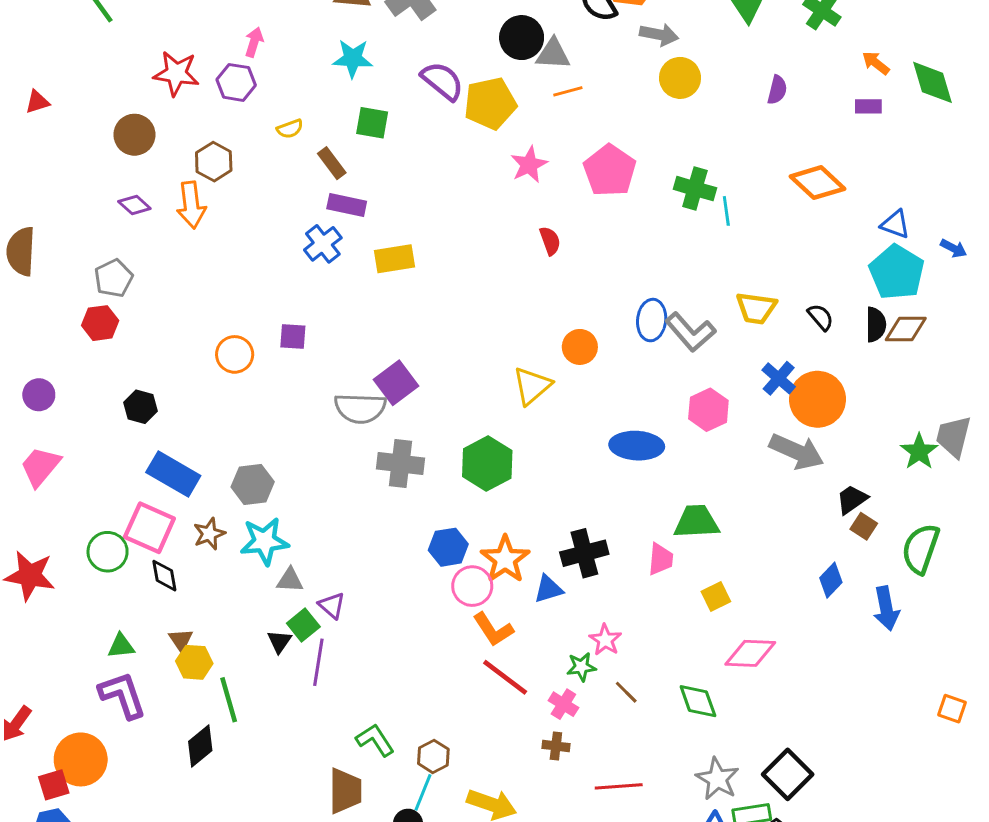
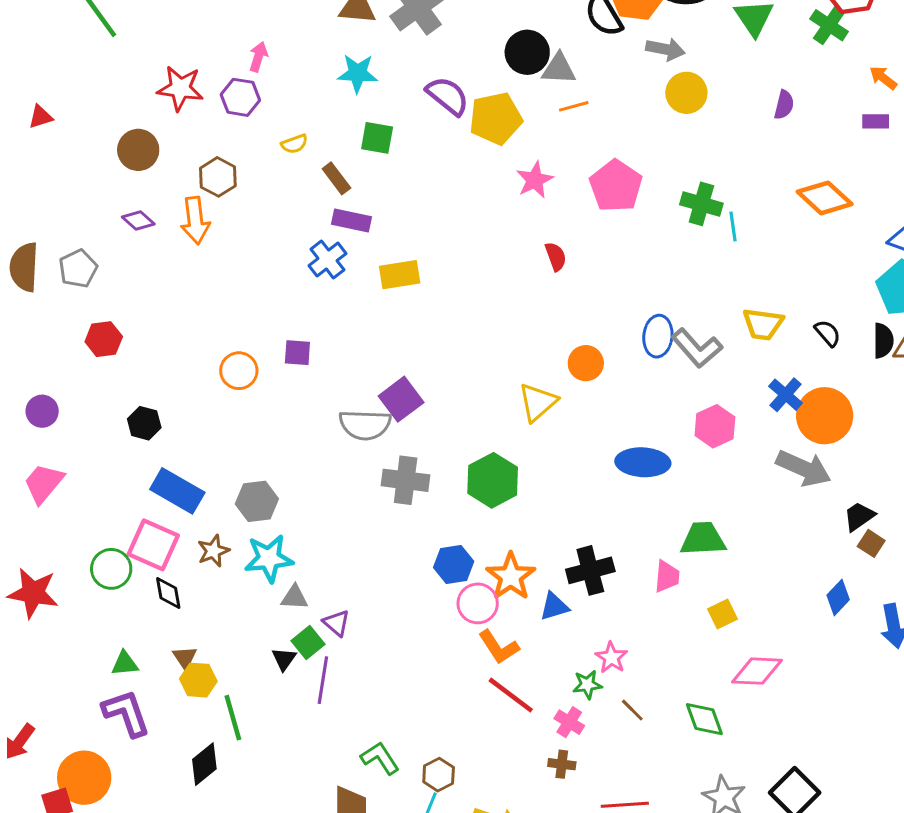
gray pentagon: (114, 278) -> (78, 269), moved

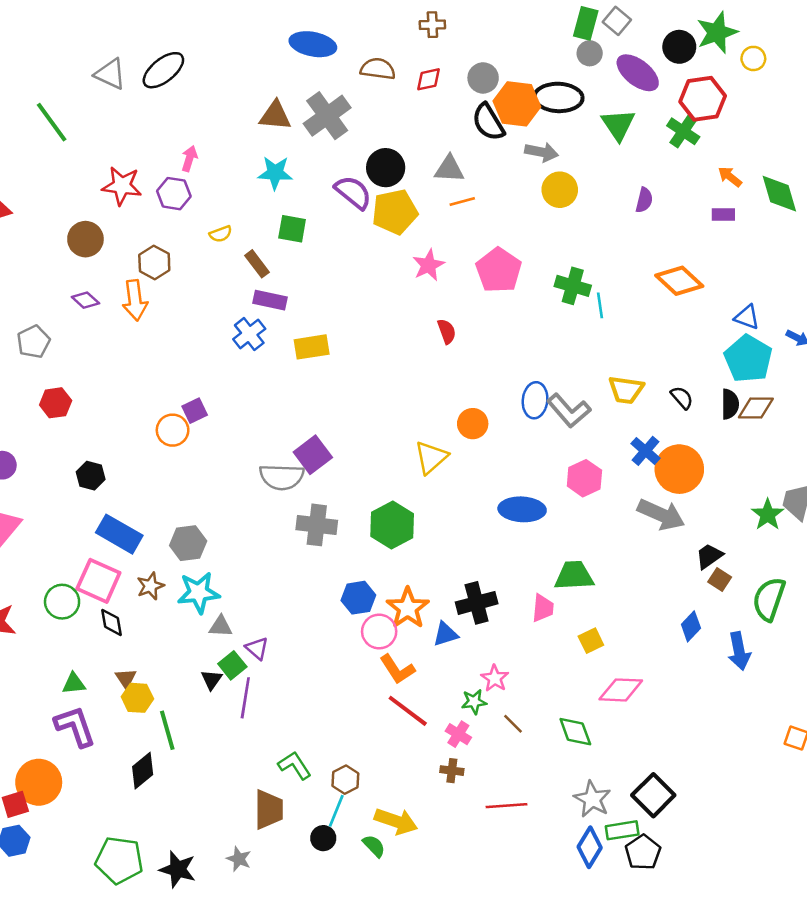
black circle: (527, 52) -> (386, 168), moved
purple square: (297, 353) -> (195, 411), moved, turned -30

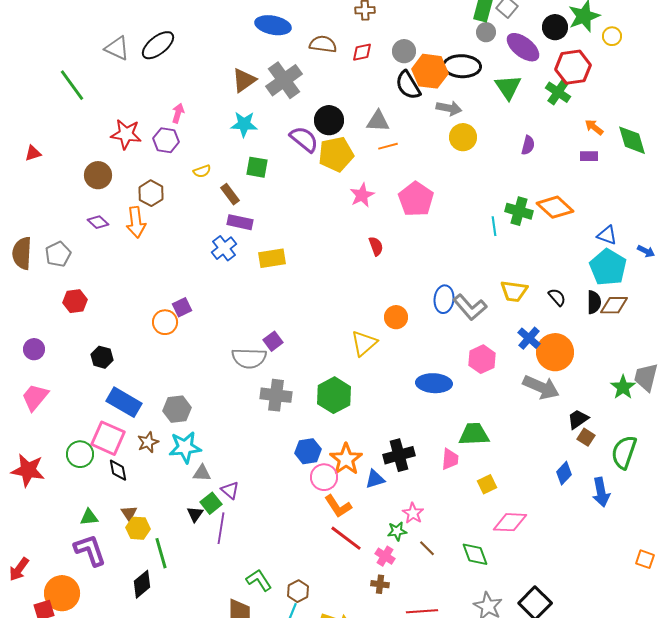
brown triangle: (275, 116) -> (244, 80), turned -40
green cross: (573, 286) -> (519, 211), moved
purple square: (313, 455) -> (273, 341), size x0.7

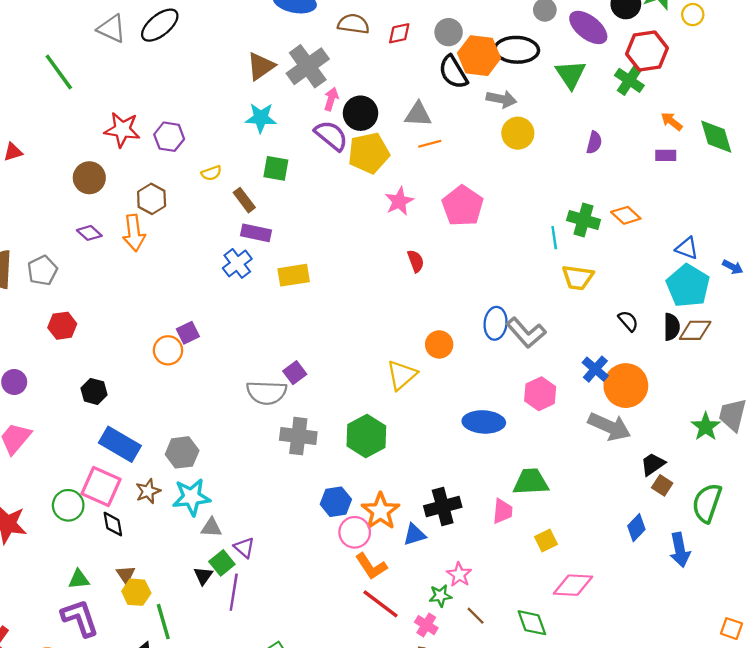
pink arrow: (178, 113) -> (331, 99), moved
orange diamond: (555, 207) -> (626, 215), size x0.7
yellow trapezoid: (514, 291) -> (578, 278), moved

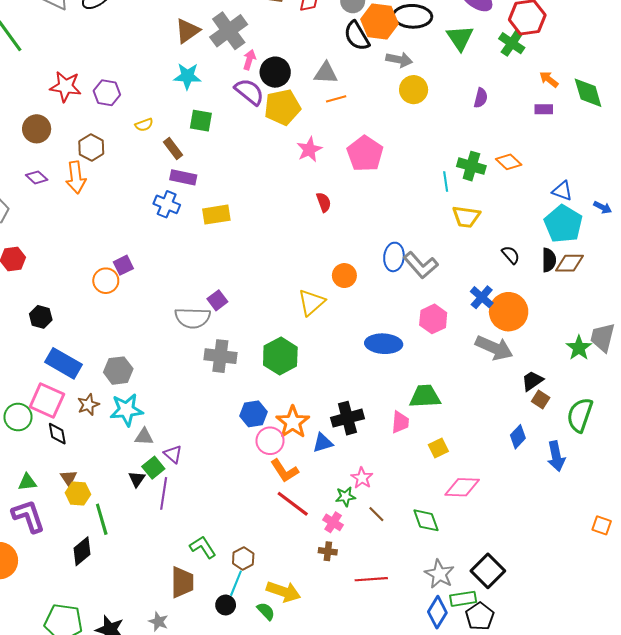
blue cross: (237, 263) -> (167, 204), turned -30

